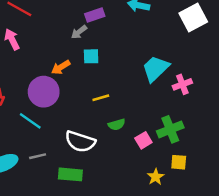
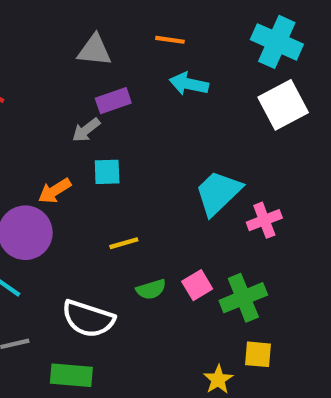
pink square: (143, 140) -> (197, 285), moved

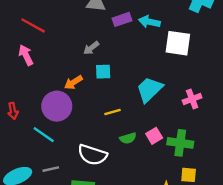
purple rectangle: (113, 101) -> (122, 19), moved
white square: (283, 105) -> (178, 43), moved, turned 36
cyan trapezoid: (218, 193) -> (149, 89), moved
green cross: (243, 298) -> (180, 143), turned 30

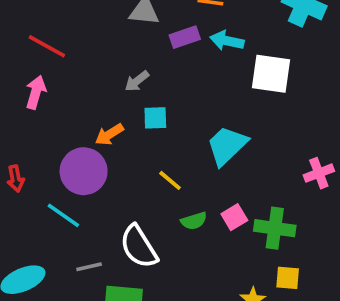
pink arrow: (26, 55) -> (36, 92), turned 42
pink cross: (192, 99) -> (319, 173), moved
yellow line: (113, 112) -> (170, 180), turned 56
white semicircle: (92, 155) -> (139, 247), turned 40
gray line: (51, 169) -> (89, 267), moved

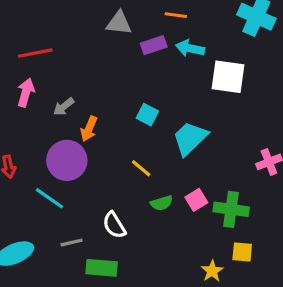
red line: (47, 46) -> (35, 53), turned -40
gray arrow: (137, 81) -> (64, 107), moved
cyan square: (155, 118) -> (147, 115), moved, turned 30
orange arrow: (109, 134) -> (89, 129), turned -35
white semicircle: (139, 247) -> (114, 225), size x0.7

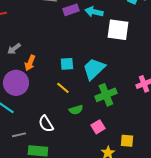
cyan square: (147, 115) -> (67, 64), moved, turned -32
pink square: (196, 200) -> (98, 127), moved
green cross: (231, 209) -> (106, 95), moved, turned -30

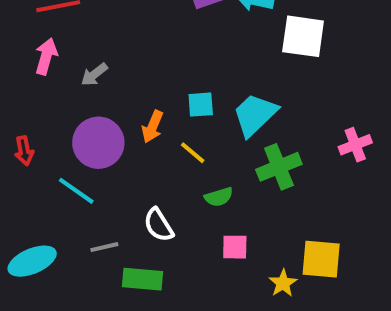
orange arrow: (30, 63) -> (153, 127), moved
pink square: (98, 127) -> (235, 247), moved, turned 32
yellow square: (127, 141) -> (321, 259), size x1.5

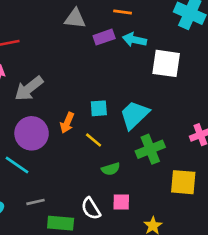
gray arrow: (94, 74) -> (29, 89), size x1.6
white semicircle: (159, 225) -> (91, 209), moved
yellow square: (321, 259) -> (183, 182), moved

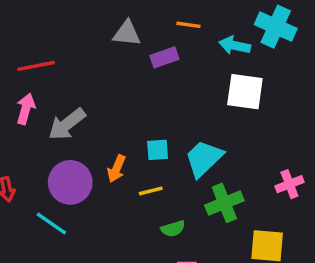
cyan arrow: (134, 40) -> (235, 45), moved
yellow line: (94, 140) -> (151, 191), turned -54

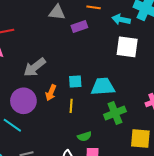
gray arrow: (67, 124) -> (35, 67), moved
cyan trapezoid: (204, 158) -> (103, 87), turned 40
yellow line: (151, 191) -> (71, 106), turned -72
green semicircle: (173, 229) -> (84, 136), moved

